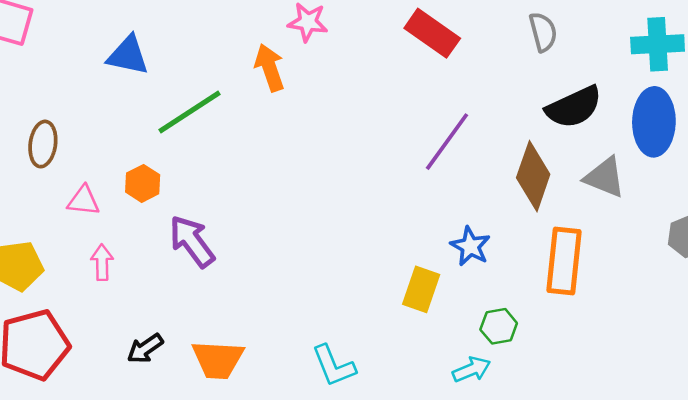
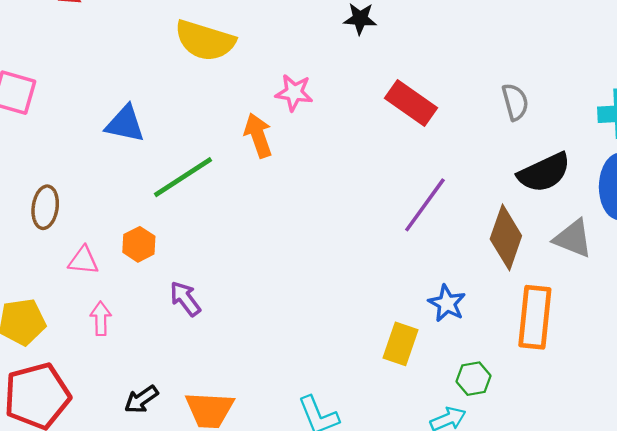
purple arrow: (192, 241) -> (185, 299), size x0.7

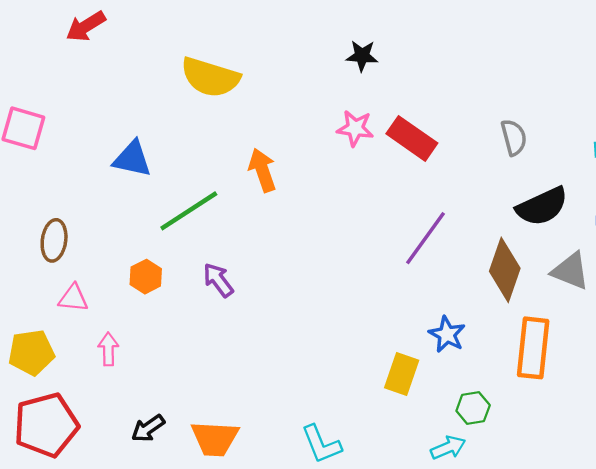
pink star: (294, 93) -> (355, 128), moved
pink triangle: (83, 260) -> (73, 298), moved
purple arrow: (185, 299) -> (218, 280), moved

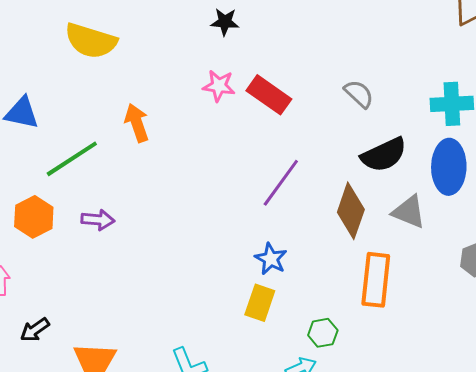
gray semicircle: (514, 137) -> (359, 94), turned -32
orange hexagon: (146, 277) -> (34, 217), size x1.4
purple arrow: (218, 280) -> (98, 220), turned 132
blue star: (447, 334) -> (271, 259), moved
black arrow: (148, 428) -> (35, 330), moved

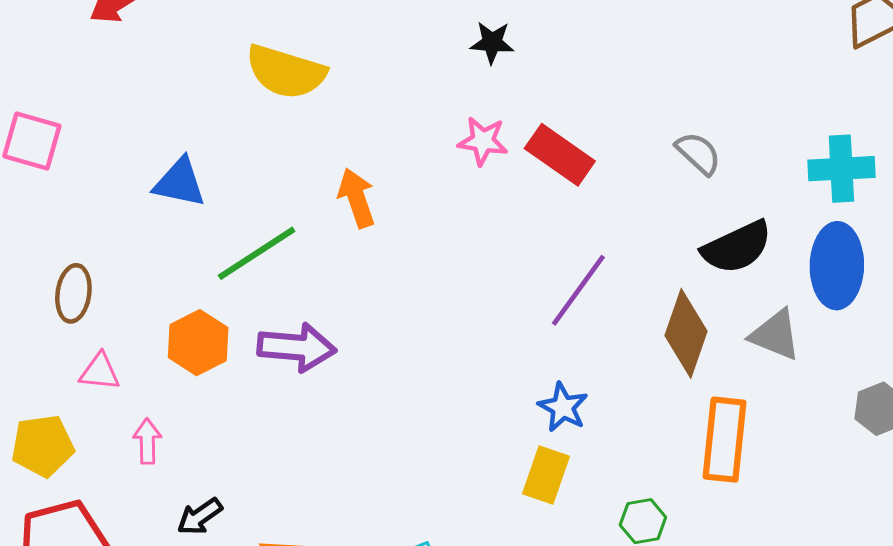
purple arrow: (98, 220) -> (297, 347), size x1.5

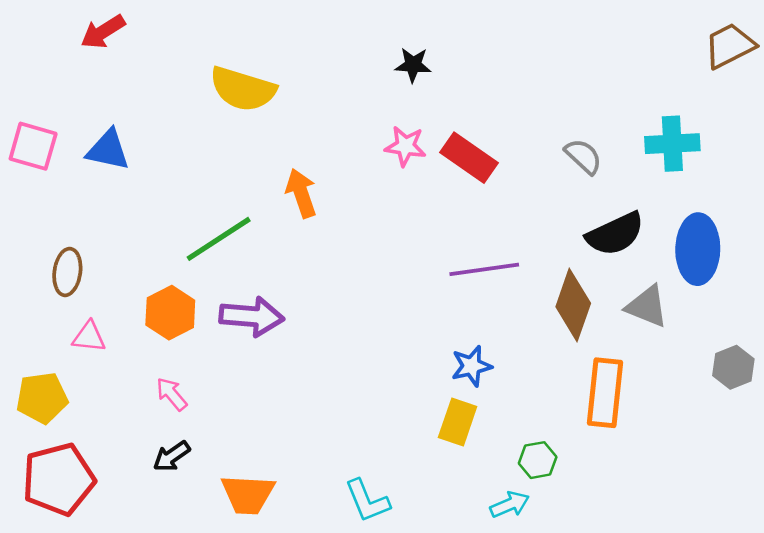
cyan cross: (841, 169) -> (672, 144), moved
blue triangle: (180, 183) -> (108, 150), moved
purple line: (578, 290) -> (484, 269), turned 46
blue star: (563, 407) -> (472, 366), turned 30
pink arrow: (147, 441) -> (172, 394), moved, turned -39

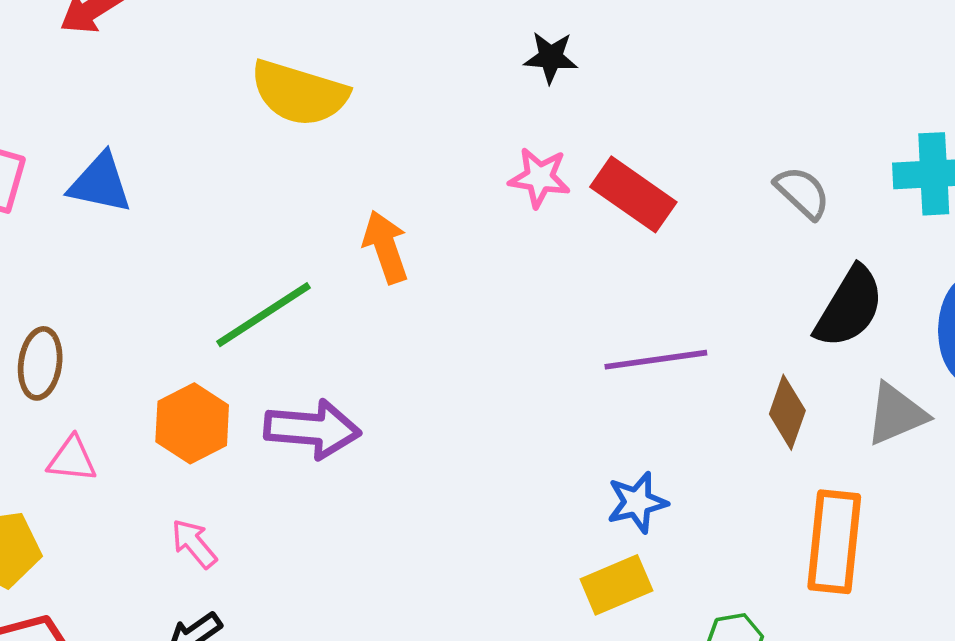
black semicircle: (615, 234) -> (849, 307), turned -34
brown diamond: (573, 305) -> (787, 412), size x0.7
gray triangle: (647, 306) -> (896, 414), turned -45
yellow rectangle: (458, 422) -> (616, 585), turned 48

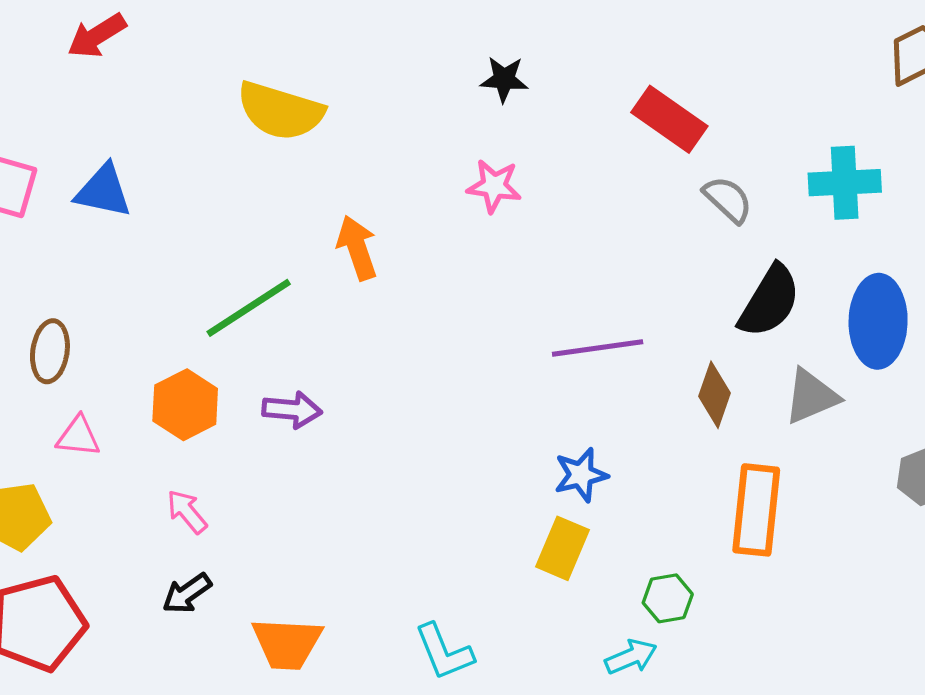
red rectangle: (633, 194) -> (669, 119), moved
purple arrow: (312, 429) -> (292, 410), size x0.7
yellow rectangle: (616, 585) -> (563, 548), turned -44

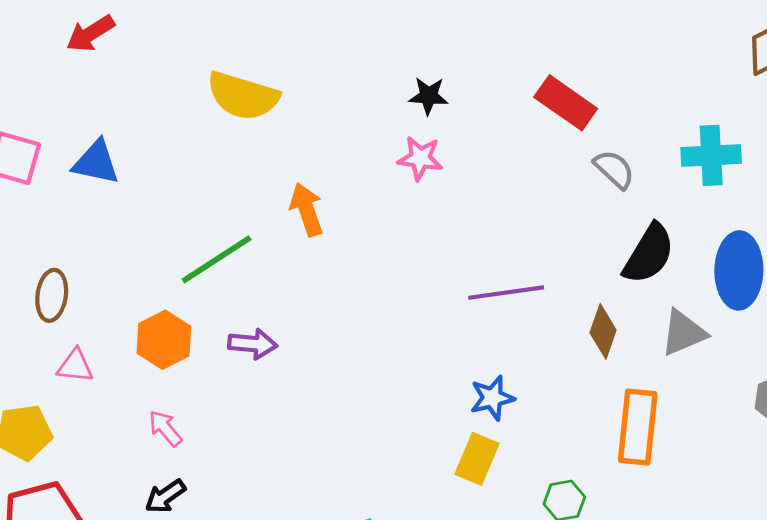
black star: (504, 79) -> (429, 96), moved

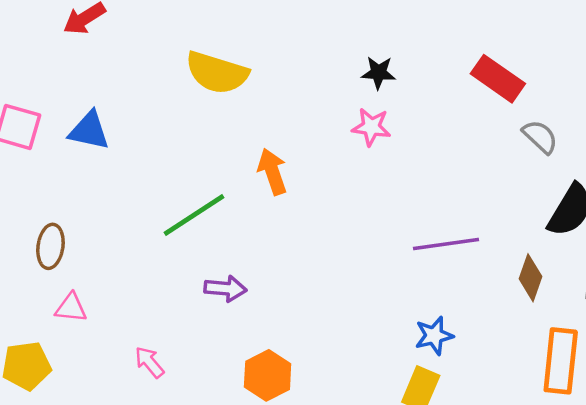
orange hexagon: (164, 340) -> (268, 375), moved

